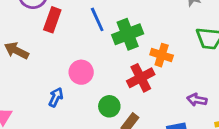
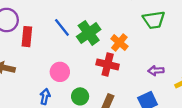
orange cross: (162, 55) -> (119, 43), turned 36
red cross: (141, 78) -> (108, 64), turned -35
green circle: (109, 106) -> (80, 96), moved

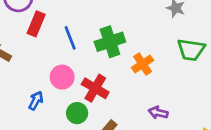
blue line: (62, 27) -> (70, 38), moved
red cross: (108, 64) -> (95, 88), moved
purple arrow: (156, 71) -> (158, 113), moved

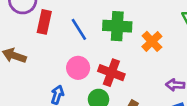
green cross: (110, 42) -> (117, 26), turned 32

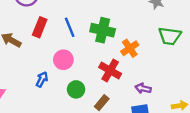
red rectangle: (44, 22) -> (40, 27), moved
red cross: (111, 73) -> (110, 71), moved

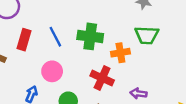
green trapezoid: (170, 36) -> (147, 35), moved
orange cross: (130, 48) -> (120, 53), turned 30

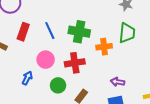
green trapezoid: (147, 35) -> (127, 33), turned -90
red cross: (102, 78) -> (75, 63), moved, turned -36

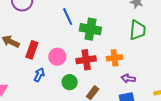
blue line: (50, 31) -> (68, 17), moved
red rectangle: (23, 32) -> (32, 50), moved
orange cross: (104, 47) -> (114, 58), moved

